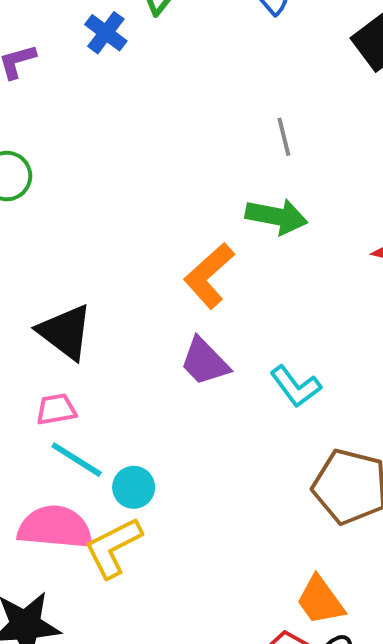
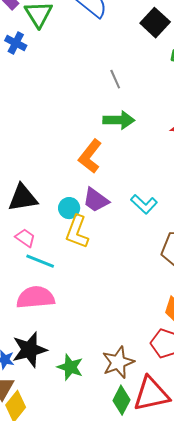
black triangle: (65, 332) -> (23, 198), turned -36
pink trapezoid: (56, 409) -> (25, 238), turned 55
cyan circle: (134, 487) -> (69, 208), moved
yellow L-shape: (113, 547) -> (77, 232), moved, turned -32

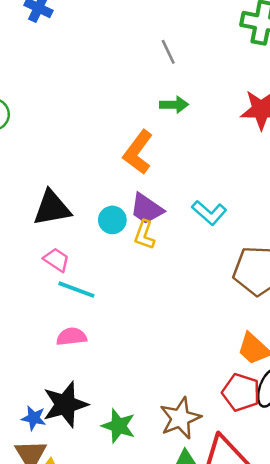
green arrow: (119, 120) -> (174, 105), size x0.7
yellow L-shape: (77, 232) -> (144, 235), moved, size x0.7
pink semicircle: (36, 297) -> (71, 337), size x0.6

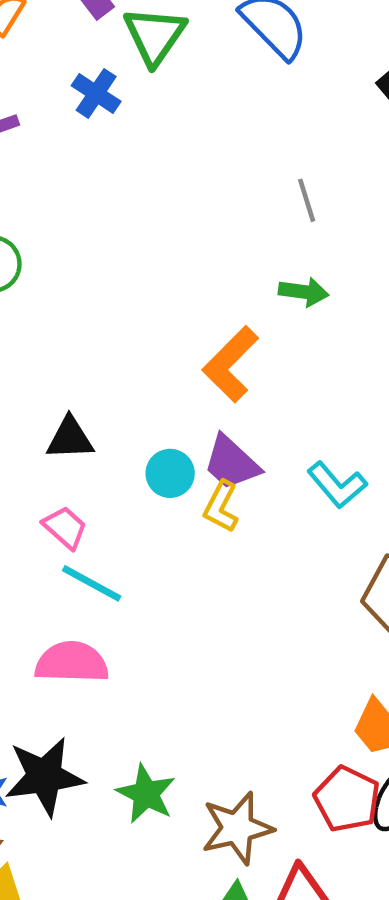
black triangle: (52, 208) -> (70, 438), size x0.7
pink semicircle: (71, 337) -> (72, 662), size x1.4
green star: (118, 426) -> (146, 794), moved

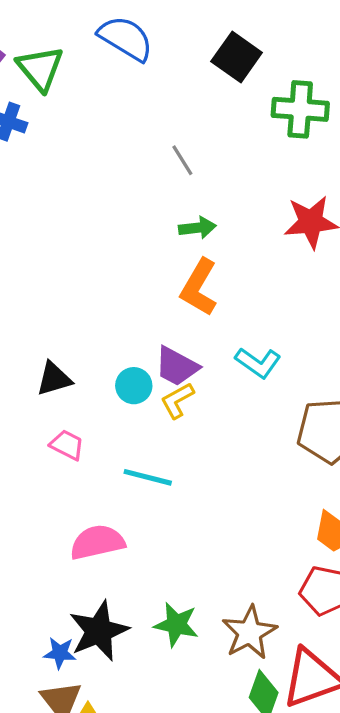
orange L-shape: (231, 364) -> (199, 287), moved
yellow L-shape: (221, 507) -> (177, 400), turned 48
cyan line: (92, 583) -> (148, 477), moved

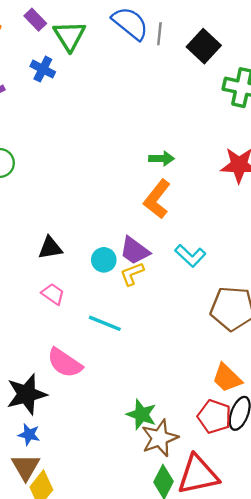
gray line: (182, 160) -> (159, 34), moved, turned 30
pink semicircle: (97, 542) -> (65, 363), turned -141
green star: (176, 625) -> (142, 414), moved
black star: (99, 631) -> (26, 394), moved

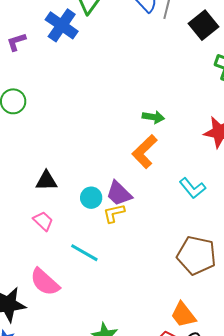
blue cross: (43, 69) -> (62, 25), size x1.5
cyan L-shape: (190, 256) -> (192, 188), moved

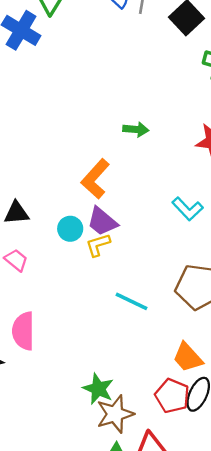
orange L-shape: (145, 152) -> (95, 179), moved
cyan line: (84, 253) -> (132, 301), moved
pink semicircle: (45, 282) -> (23, 331), turned 52

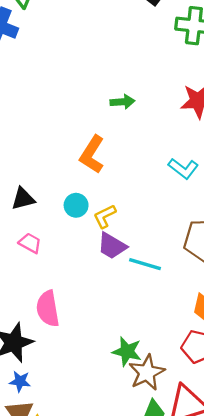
purple trapezoid: (102, 221) -> (112, 246), moved

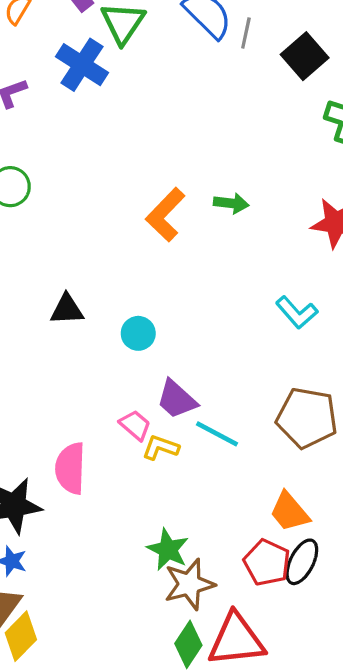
orange L-shape: (92, 154) -> (165, 215), moved
yellow L-shape: (105, 216) -> (161, 447), moved, turned 35
pink trapezoid: (30, 243) -> (135, 425), moved

